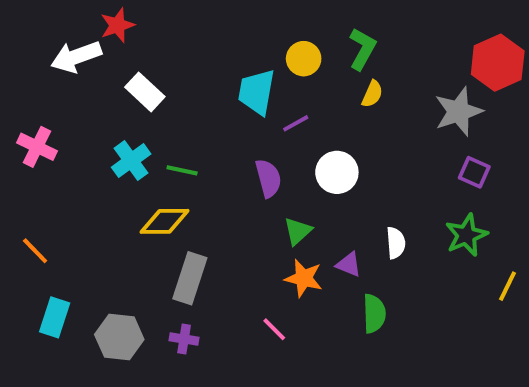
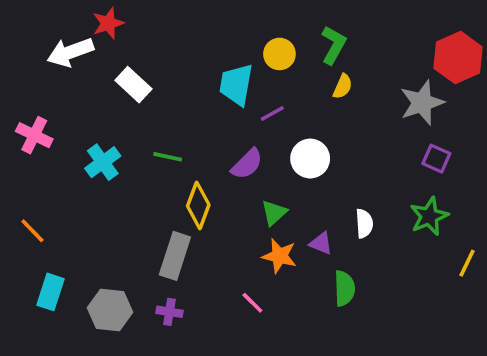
cyan cross: (131, 161) -> (103, 162), moved
purple semicircle: (268, 178) -> (247, 164), turned 60
yellow diamond: (164, 221) -> (198, 205), moved, turned -69

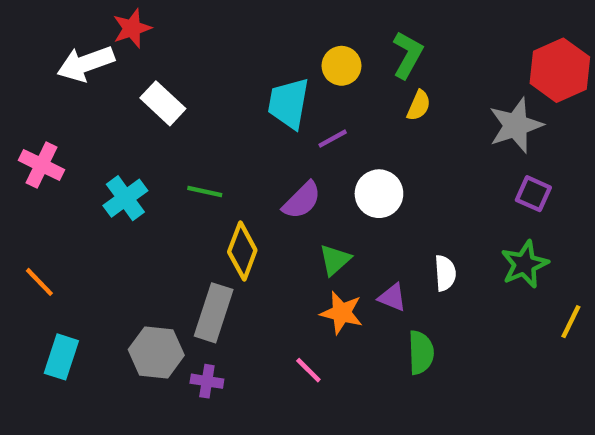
gray hexagon: (110, 310) -> (156, 352), moved

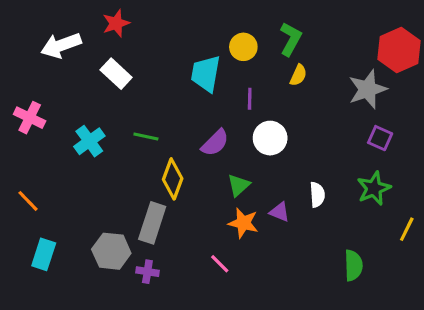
red star: (132, 28) -> (116, 23), moved
purple line: (333, 139) -> (250, 99), moved, turned -60
green semicircle: (421, 352) -> (353, 265), moved

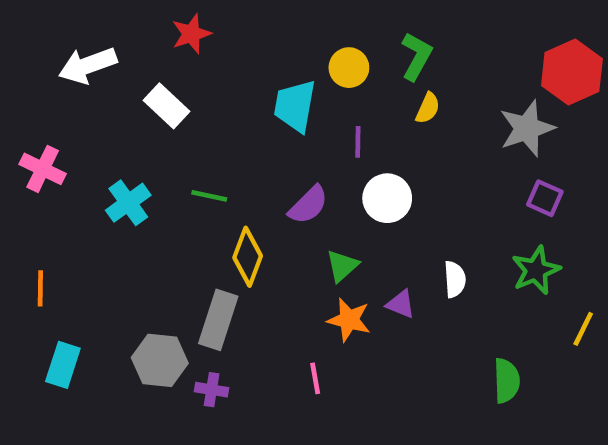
red star: (116, 23) -> (191, 34), moved
orange line: (28, 201) -> (40, 288), turned 45
pink line: (220, 264) -> (315, 378), turned 35

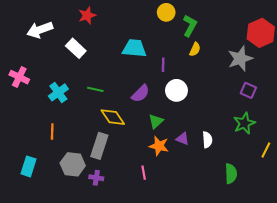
yellow circle: (349, 68) -> (166, 12), moved
cyan trapezoid: (295, 106) -> (134, 48), turned 85
yellow diamond: (248, 257) -> (113, 117), turned -55
white semicircle: (455, 279) -> (207, 140), moved
orange line: (40, 288) -> (52, 132), moved

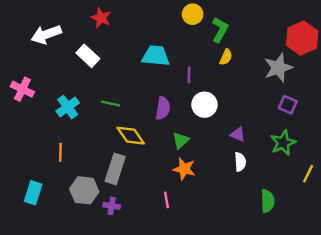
red star: (87, 15) -> (101, 18), turned -30
purple semicircle: (141, 93) -> (163, 108), turned -36
purple triangle: (183, 139) -> (238, 134), moved

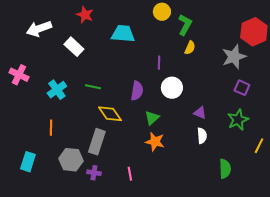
cyan trapezoid: (156, 56) -> (123, 34), moved
pink line: (166, 200) -> (130, 174), moved

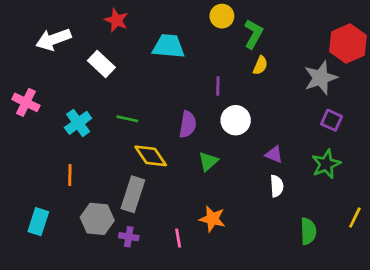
orange star: (155, 142) -> (212, 219), moved
yellow line: (259, 146) -> (355, 218), moved

